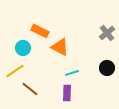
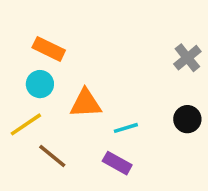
orange rectangle: (40, 31) -> (49, 49), moved
orange triangle: (60, 47) -> (86, 103), moved, turned -30
purple rectangle: (67, 93) -> (117, 163), turned -63

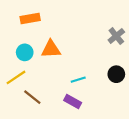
orange rectangle: (49, 49) -> (30, 19), moved, turned -36
orange triangle: (86, 103) -> (51, 49), moved

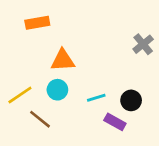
cyan circle: (25, 52) -> (57, 90), moved
black circle: (116, 74) -> (131, 100), moved
purple rectangle: (73, 101) -> (115, 122), moved

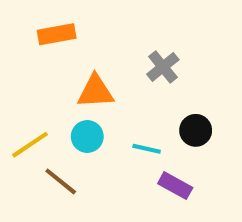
gray cross: (143, 44) -> (163, 67), moved
cyan line: (96, 98) -> (147, 149), turned 30
black circle: (131, 100) -> (196, 130), moved

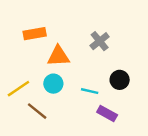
orange rectangle: (57, 34) -> (35, 34), moved

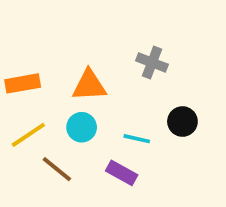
orange rectangle: (35, 34) -> (23, 83), moved
gray cross: (100, 41) -> (152, 63), turned -30
purple rectangle: (107, 114) -> (122, 173), moved

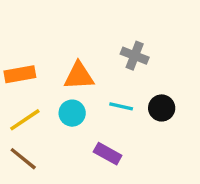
cyan line: (137, 139) -> (121, 106), moved
brown line: (57, 169) -> (23, 159), moved

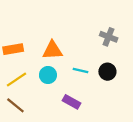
gray cross: (135, 56) -> (109, 37), moved

